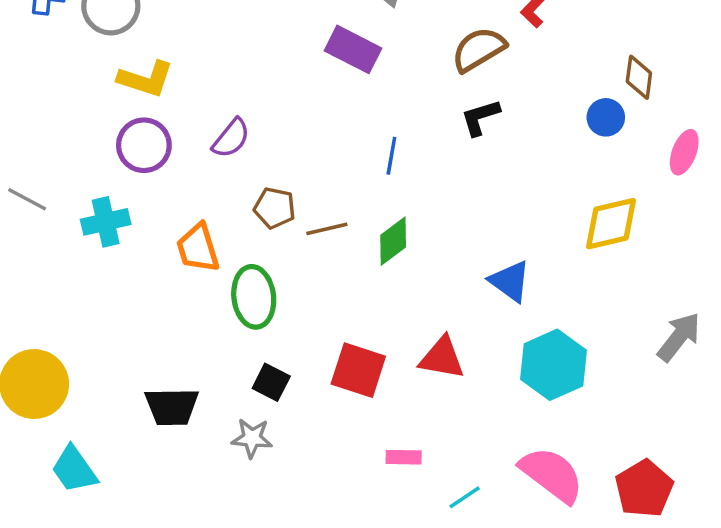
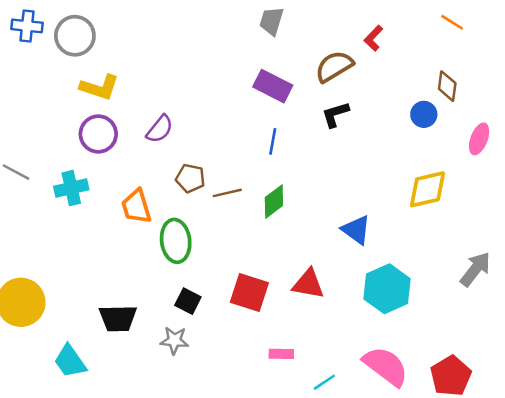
purple rectangle: (353, 49) -> (273, 86), moved
cyan trapezoid: (74, 469) -> (70, 361), moved

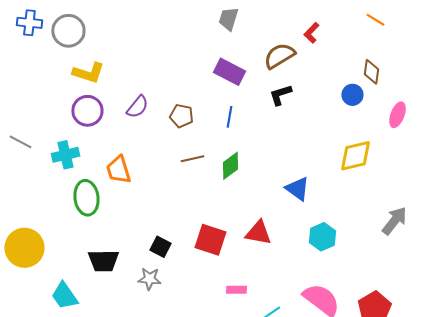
brown pentagon: (190, 178) -> (181, 116), moved
green ellipse: (176, 241) -> (86, 198), moved
cyan hexagon: (387, 289) -> (322, 237), size x0.7

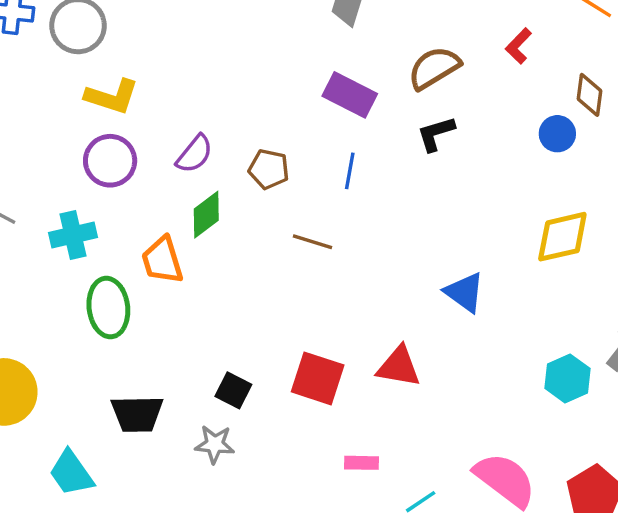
red L-shape: (311, 33) -> (519, 46), moved
brown line: (192, 159) -> (313, 242), moved, turned 30
green diamond: (230, 166) -> (206, 215), moved
cyan hexagon: (322, 237) -> (567, 378), moved

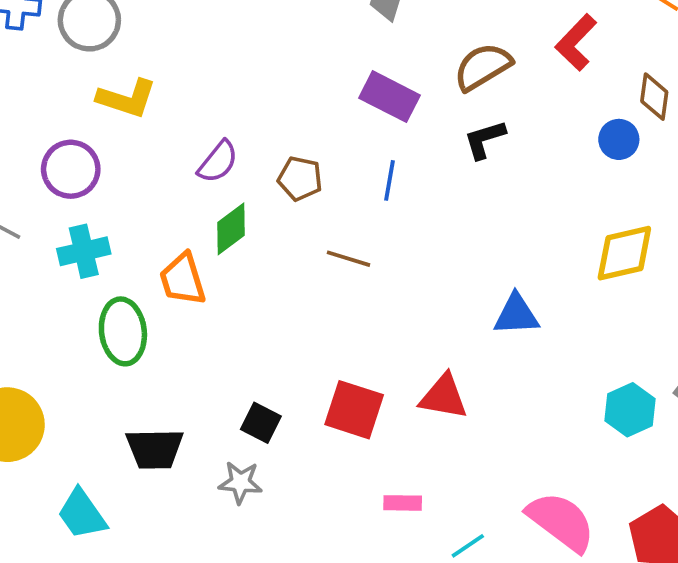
red L-shape: (519, 46) -> (576, 42), size x1.4
purple circle: (110, 161) -> (71, 169), moved
blue triangle: (465, 292) -> (516, 315), turned -39

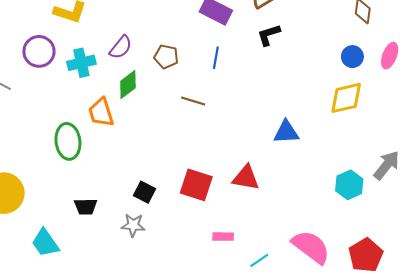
blue circle: (619, 139) -> (352, 57), moved
cyan cross: (84, 251) -> (81, 63), moved
black trapezoid: (155, 449) -> (86, 207), size x0.7

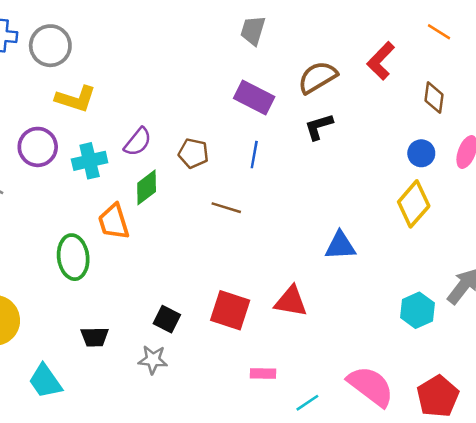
yellow diamond: (346, 98) -> (414, 204), turned -36

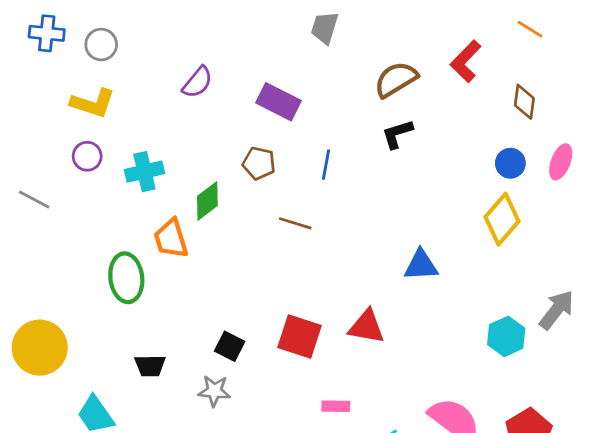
gray circle: (50, 46) -> (101, 45), size x0.7
purple rectangle: (254, 98) -> (279, 102), moved
yellow L-shape: (76, 99) -> (93, 103), moved
purple semicircle: (138, 142) -> (198, 82), moved
purple circle: (38, 147) -> (87, 156), size x0.7

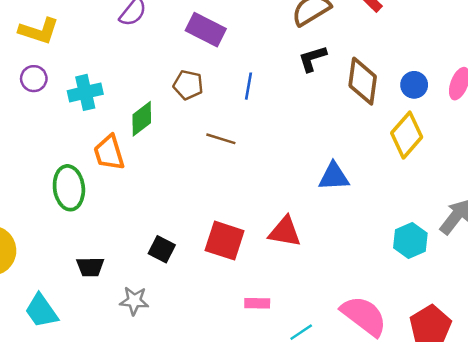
brown diamond: (524, 102) -> (363, 81), moved, size x1.5
gray star: (214, 391) -> (134, 301), moved

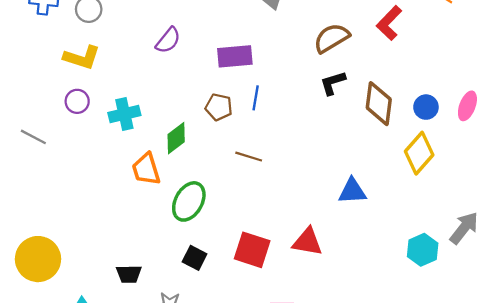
purple rectangle: (206, 30) -> (235, 56), turned -32
blue line: (248, 86) -> (256, 98), moved
green ellipse: (69, 188) -> (189, 201), moved, turned 36

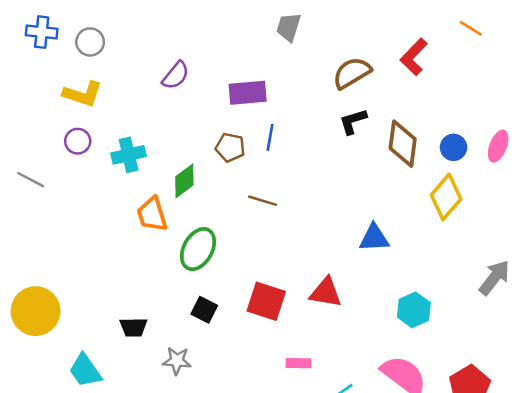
cyan hexagon: (423, 250) -> (414, 310), moved

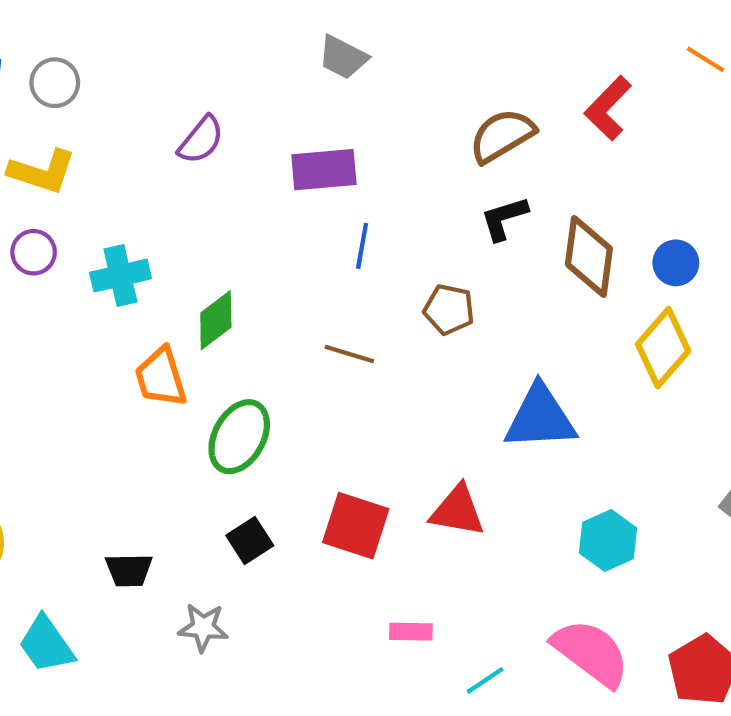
gray trapezoid: (289, 27) -> (343, 57), moved, turned -80
brown pentagon: (230, 147) -> (449, 309), moved
blue triangle: (374, 238) -> (540, 418), size x1.4
black square: (204, 310) -> (250, 540), turned 30

